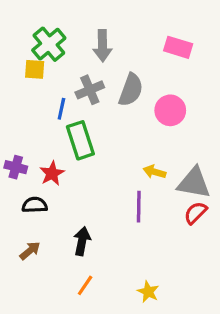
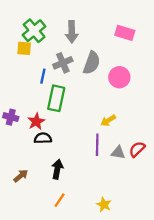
green rectangle: (80, 140) -> (56, 98), turned 30
yellow arrow: (154, 172) -> (108, 120), turned -48
gray triangle: (194, 183) -> (118, 153), moved, size x0.6
black semicircle: (35, 205) -> (43, 138), moved

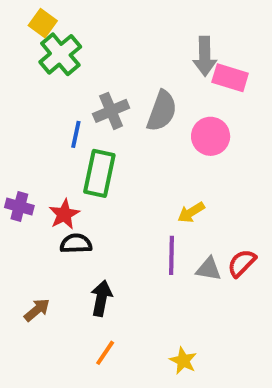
gray arrow: (72, 32) -> (205, 56), moved
pink rectangle: (125, 33) -> (230, 78), moved
yellow square: (24, 48) -> (43, 23), moved, turned 32

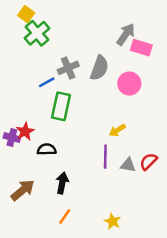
gray arrow: (205, 56) -> (126, 34), turned -145
blue line: (76, 134) -> (47, 82), turned 49
purple cross: (19, 207) -> (12, 137), moved
red star: (64, 214) -> (25, 131), moved
brown arrow: (37, 310) -> (23, 190), size x1.5

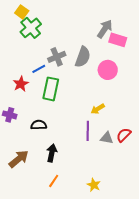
red star: (25, 131) -> (21, 84), moved

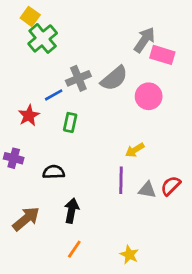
gray semicircle: (83, 57) -> (114, 78), turned 30
green rectangle: (51, 89) -> (70, 122), size x0.6

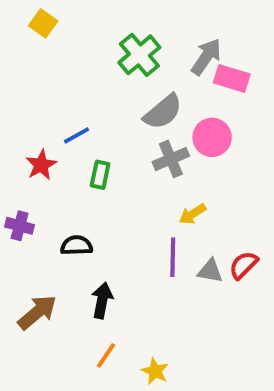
green cross: (43, 38) -> (139, 55), moved
gray cross: (78, 78) -> (171, 159), moved
yellow star: (129, 255) -> (155, 371), moved

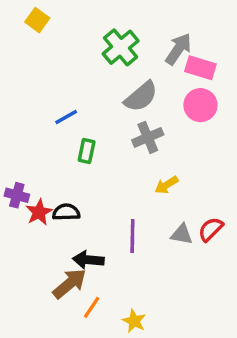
pink circle: (212, 137) -> (200, 105), moved
red star: (41, 165) -> (39, 212), moved
purple line: (173, 257) -> (132, 236), moved
black arrow: (102, 300) -> (88, 260), turned -96
brown arrow: (37, 312) -> (70, 284), moved

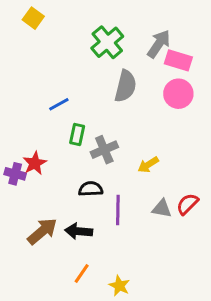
gray semicircle: (141, 97) -> (125, 86), turned -36
gray cross: (148, 137) -> (104, 150), moved
red star: (39, 212) -> (35, 163), moved
black semicircle: (66, 212) -> (91, 189), moved
brown arrow: (70, 284) -> (42, 231), moved

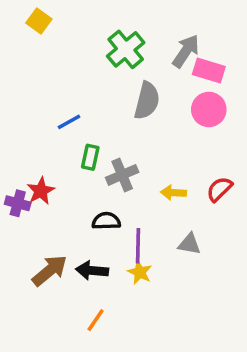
yellow arrow: (148, 165) -> (173, 193), turned 35
red semicircle: (187, 204) -> (219, 189), moved
yellow star: (119, 286) -> (140, 272), moved

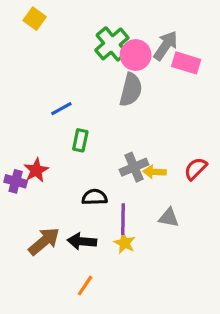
pink circle: (209, 109) -> (136, 55), moved
gray cross: (122, 175) -> (134, 167), moved

